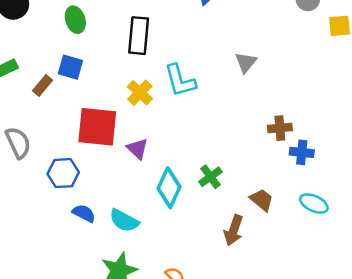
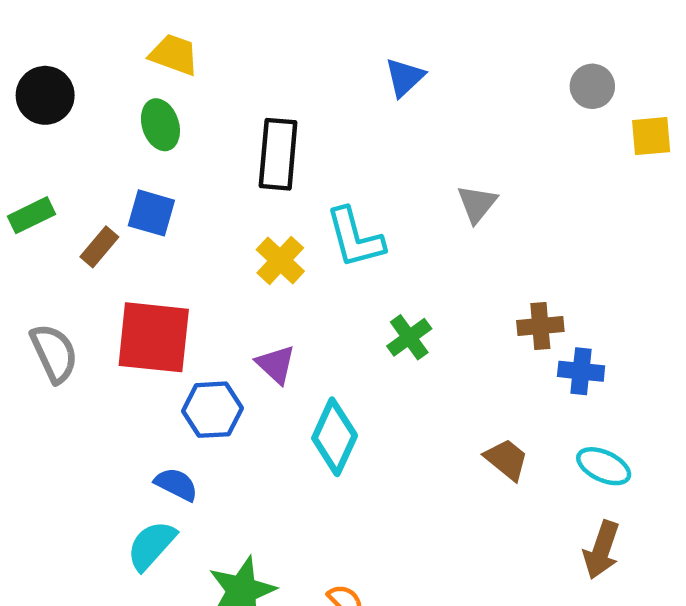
red square: (97, 127) -> (154, 337), moved
blue hexagon: (63, 173) -> (212, 410), moved
green cross: (210, 177) -> (409, 337), moved
cyan semicircle: (124, 221) -> (151, 545), moved, turned 104
brown arrow: (234, 230) -> (601, 550), moved

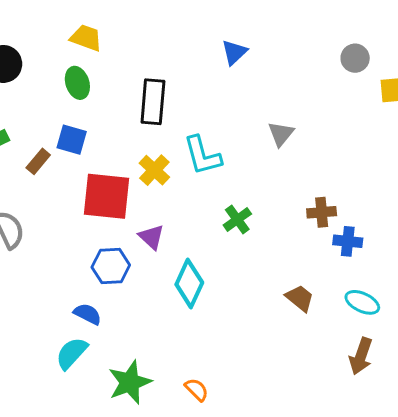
red square: (154, 337) -> (106, 196), moved

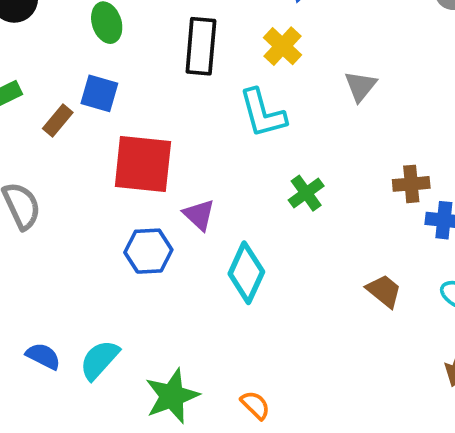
yellow cross: (154, 170) -> (283, 46), moved
blue semicircle: (88, 314) -> (43, 356), moved

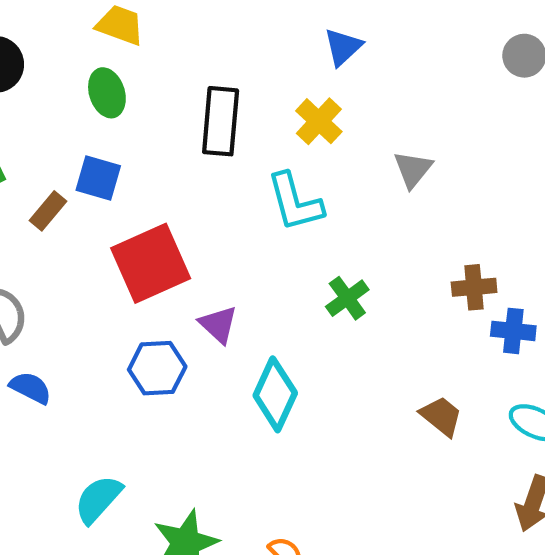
red square: (143, 164) -> (151, 263), turned -30
blue semicircle: (43, 356) -> (30, 388), moved

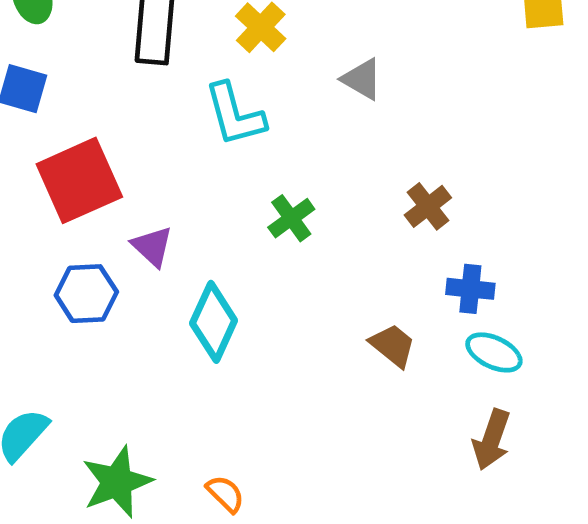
gray triangle: (413, 169) -> (362, 79), turned -39
brown cross: (474, 287) -> (428, 206), turned -33
blue cross: (513, 331) -> (470, 289), moved

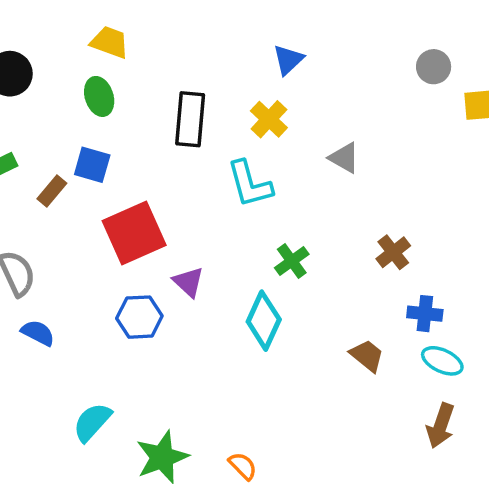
cyan diamond: (214, 322) -> (264, 321), moved

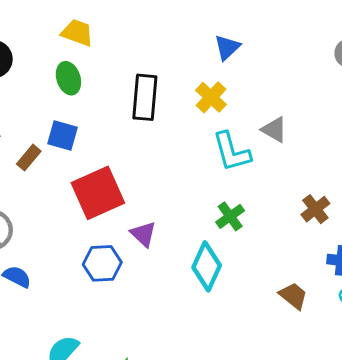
cyan L-shape: (250, 184) -> (232, 152), moved

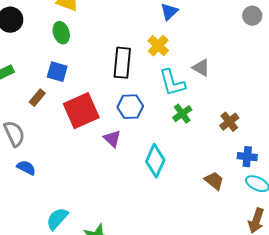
black rectangle: (145, 97) -> (122, 63), moved
brown rectangle: (29, 158) -> (37, 98), moved
green cross: (230, 216) -> (182, 114), moved
blue hexagon: (102, 263) -> (130, 107), moved

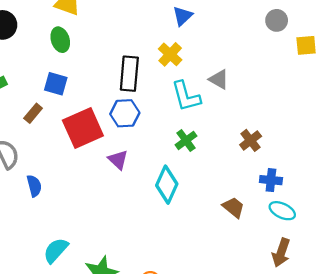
blue hexagon: (130, 107) -> (125, 113), moved
green cross: (182, 114) -> (186, 140), moved
blue semicircle: (26, 168) -> (34, 186), moved, turned 48

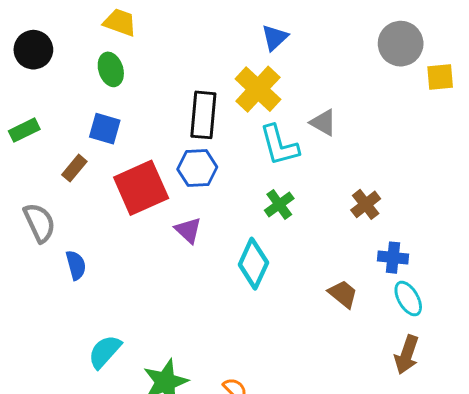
gray circle: (277, 20) -> (401, 44), size x1.5
yellow cross: (170, 54) -> (258, 89), size x1.4
cyan ellipse: (282, 211) -> (408, 299), turned 35

